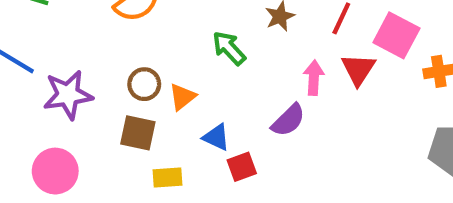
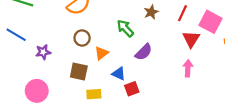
pink arrow: (314, 78) -> (188, 68), moved
brown circle: (144, 84) -> (82, 38), moved
purple star: (68, 95) -> (43, 52), size x0.6
purple semicircle: (288, 120) -> (144, 52), moved

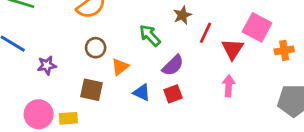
red line: (182, 13) -> (205, 33), moved
red square: (132, 89) -> (173, 94), moved
yellow rectangle: (94, 94) -> (68, 118), moved

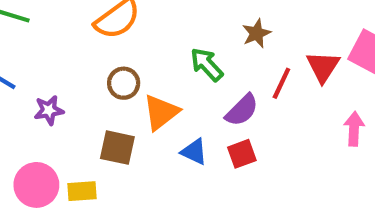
red line: (205, 33) -> (281, 83), moved
red triangle: (233, 49) -> (323, 67), moved
orange triangle: (120, 67) -> (161, 112), size x1.4
pink arrow: (229, 86) -> (354, 129), moved

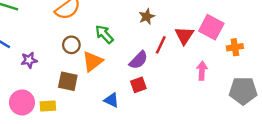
green arrow: (207, 65) -> (104, 34), moved
blue triangle: (194, 152) -> (111, 100), moved

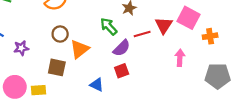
green arrow: (104, 34) -> (109, 26), moved
red line: (161, 45) -> (142, 34), turned 49

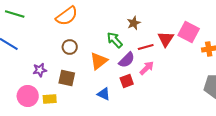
purple star: (21, 48) -> (40, 70), moved
orange triangle: (80, 49) -> (99, 61), moved
pink arrow: (180, 58) -> (147, 68), moved, turned 42

